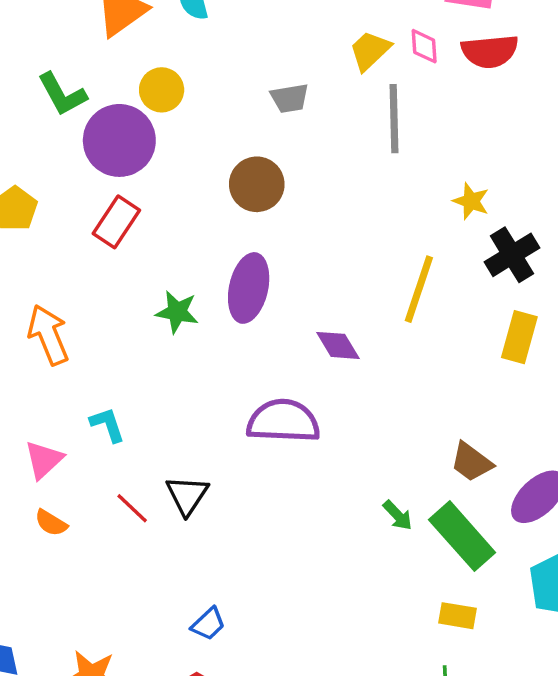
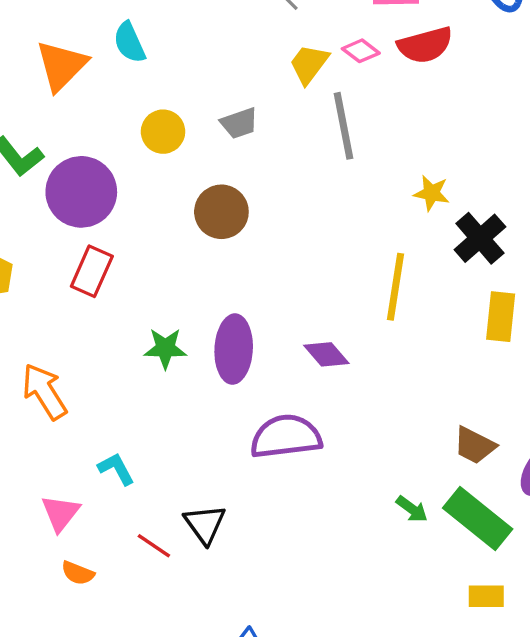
pink diamond: (424, 46) -> (361, 51), turned -39
yellow circle: (162, 90) -> (163, 132), moved
purple ellipse: (249, 288) -> (234, 349), moved

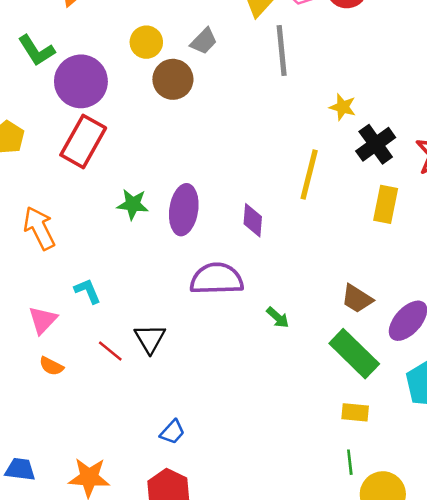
gray trapezoid: (239, 123) -> (204, 41), turned -32
brown circle: (221, 212) -> (173, 79), moved
red rectangle: (92, 271) -> (83, 141), size x1.4
purple diamond: (326, 354) -> (253, 220), turned 40
green arrow: (412, 509) -> (278, 317), moved

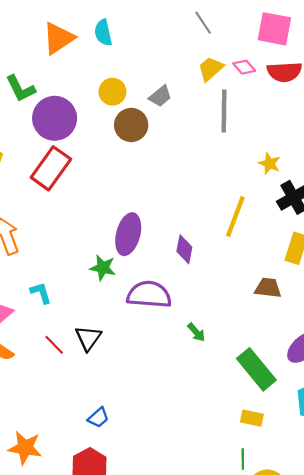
green star: (133, 204) -> (103, 268), moved
brown trapezoid: (357, 299) -> (268, 288), moved, turned 148

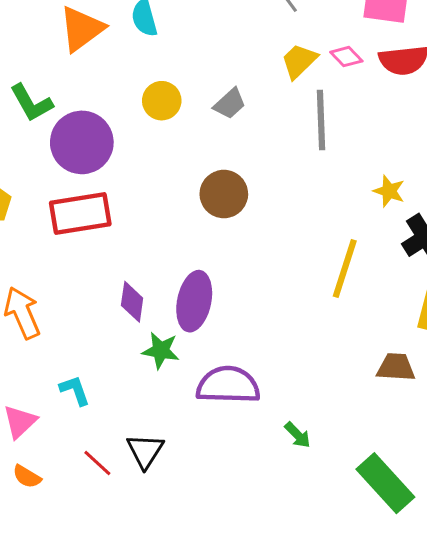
brown circle: (131, 125) -> (224, 194), moved
red rectangle: (51, 168) -> (80, 214), turned 48
purple diamond: (184, 249) -> (132, 302), moved

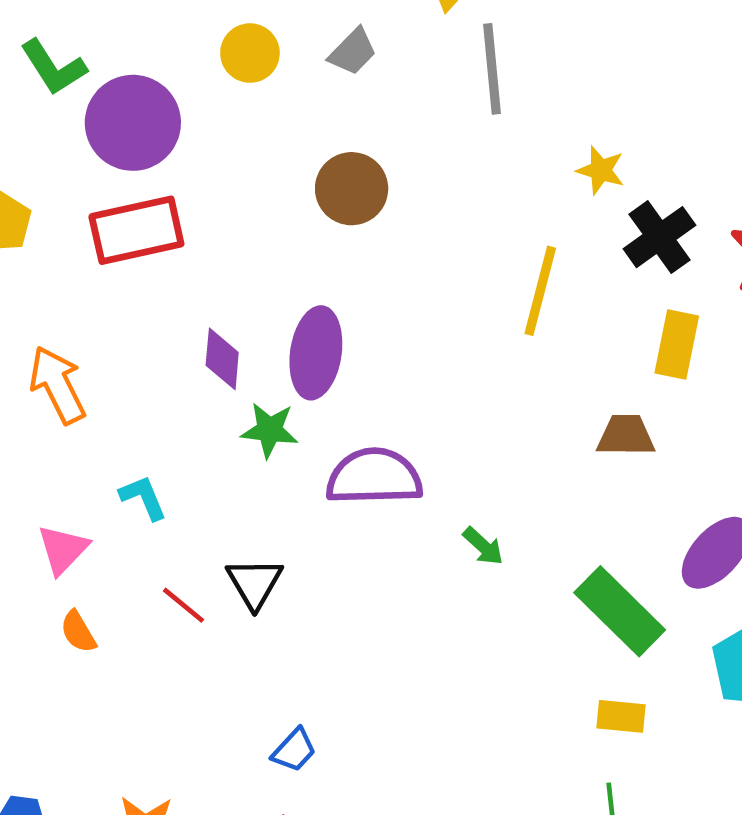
orange semicircle: (27, 477) -> (78, 632), turned 32

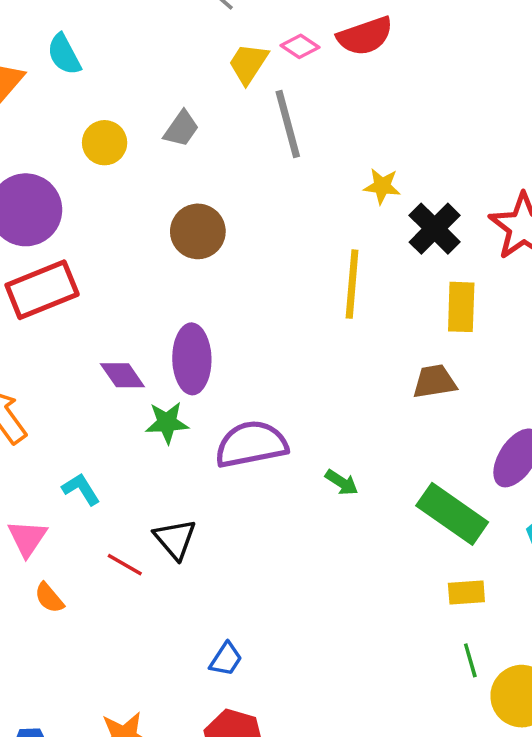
purple diamond: (222, 359) -> (122, 375), turned -30

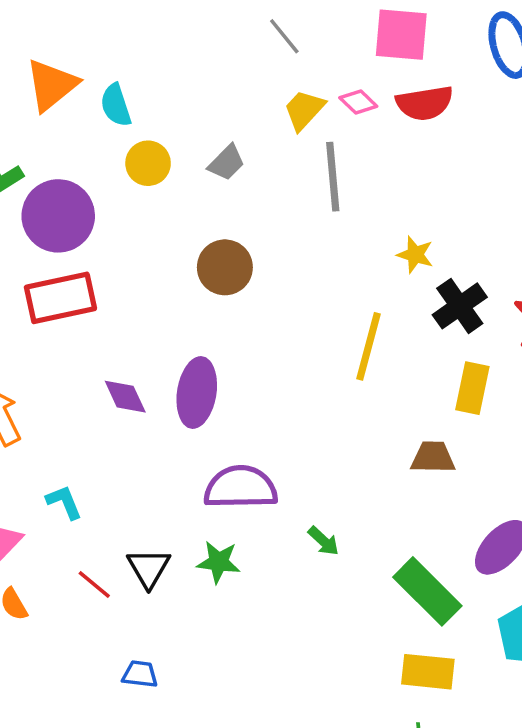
cyan semicircle: (64, 54) -> (116, 105), moved
green star: (167, 423) -> (219, 562), moved
yellow rectangle: (466, 592) -> (428, 672), size x1.4
blue trapezoid: (226, 659) -> (140, 674), moved, turned -126

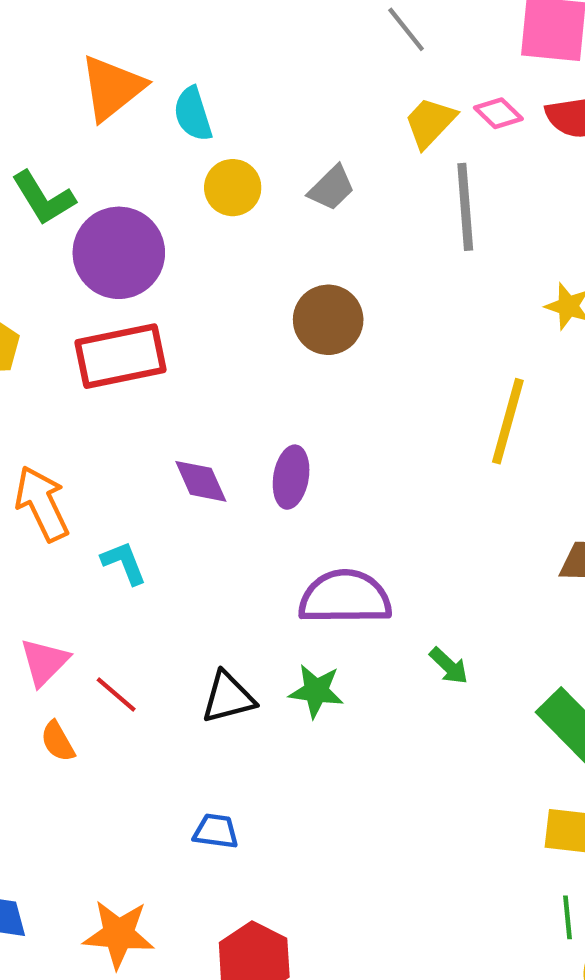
purple ellipse: (197, 393) -> (291, 477), size x0.7
cyan L-shape: (64, 502) -> (124, 563), moved
black triangle: (149, 568) -> (228, 697), turned 45
red line: (94, 585) -> (116, 695), moved

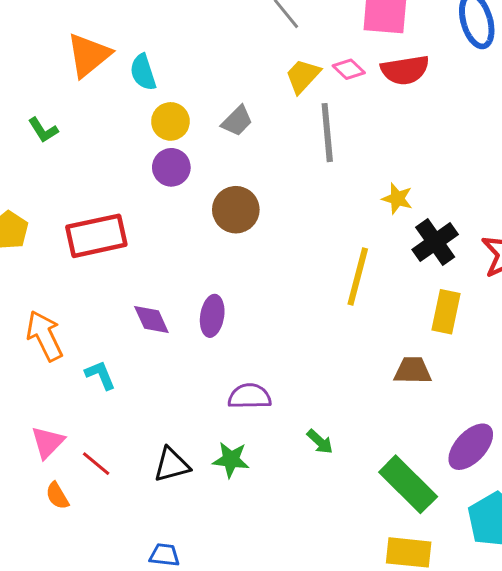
green L-shape: (43, 198) -> (43, 130), size x0.7
purple circle: (119, 253) -> (171, 167), moved, size x0.6
purple semicircle: (345, 597) -> (250, 396), size x0.7

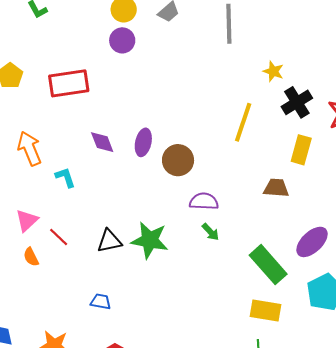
brown circle: (236, 210) -> (178, 160), moved
purple semicircle: (250, 396) -> (204, 201), moved
green star: (231, 460) -> (150, 240), size x1.5

